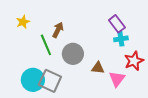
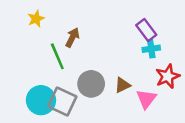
yellow star: (23, 22) -> (36, 19), moved
gray circle: (73, 54) -> (91, 84), moved
brown triangle: (98, 68) -> (122, 85), turned -32

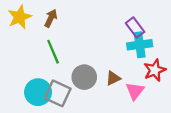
yellow star: (36, 19) -> (20, 17), moved, size x1.5
brown arrow: (72, 37) -> (51, 18), moved
cyan cross: (151, 49) -> (140, 45), size x1.5

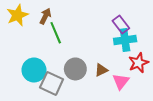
green line: (53, 52) -> (56, 33), moved
cyan circle: (38, 92) -> (34, 70), moved

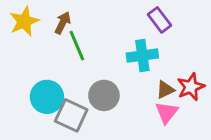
purple rectangle: (121, 24) -> (159, 20), moved
cyan cross: (125, 40) -> (142, 56), moved
brown triangle: (101, 70) -> (165, 90), moved

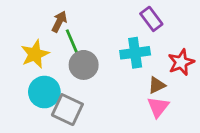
yellow star: (24, 21) -> (35, 54), moved
red star: (191, 87) -> (181, 62), moved
gray circle: (104, 95) -> (84, 65), moved

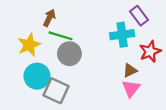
purple rectangle: (151, 19) -> (139, 16), moved
green line: (73, 43) -> (60, 36), turned -50
cyan cross: (135, 53) -> (122, 35), moved

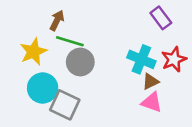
cyan cross: (122, 35) -> (141, 59), moved, turned 30
pink triangle: (131, 88) -> (152, 102), turned -48

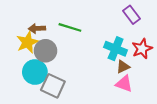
brown arrow: (57, 20) -> (37, 28), moved, turned -119
green line: (70, 41) -> (70, 27), moved
gray circle: (80, 62) -> (45, 51), moved

